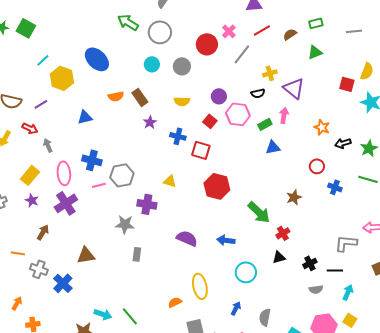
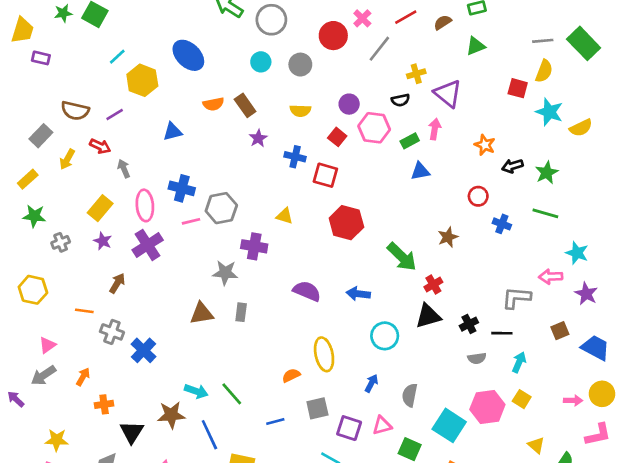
gray line: (354, 31) -> (543, 41), moved
brown triangle: (86, 255) -> (202, 313), moved
black triangle: (279, 257) -> (428, 316), size x1.5

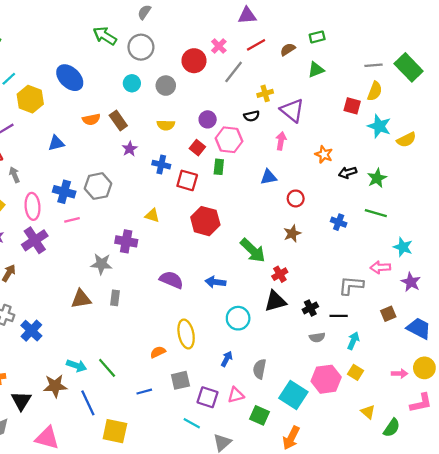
green rectangle: (410, 141) -> (219, 167), moved, turned -56
red circle: (478, 196) -> (296, 198), moved
gray hexagon: (221, 208) -> (98, 186), moved

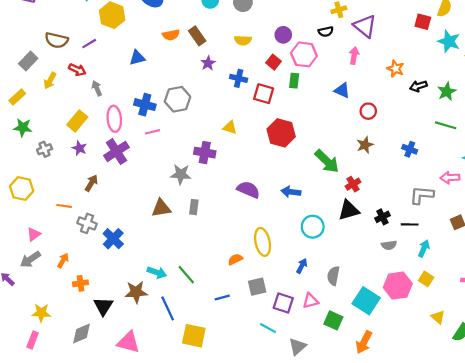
blue triangle: (269, 177) -> (342, 90), turned 35
blue cross: (339, 222) -> (410, 149), moved

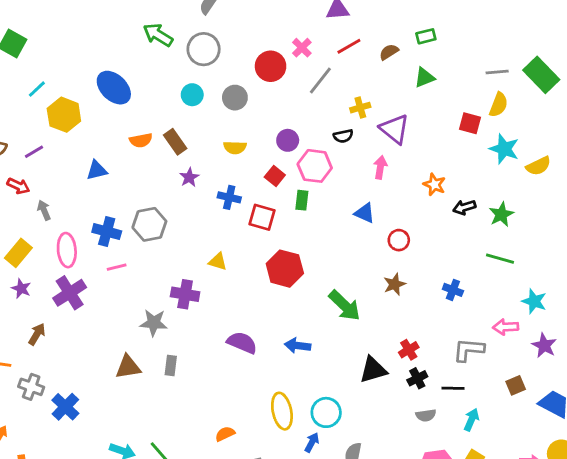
red cross: (353, 184) -> (409, 350), moved
cyan circle: (313, 227) -> (326, 412), moved
yellow ellipse: (263, 242) -> (282, 411), moved

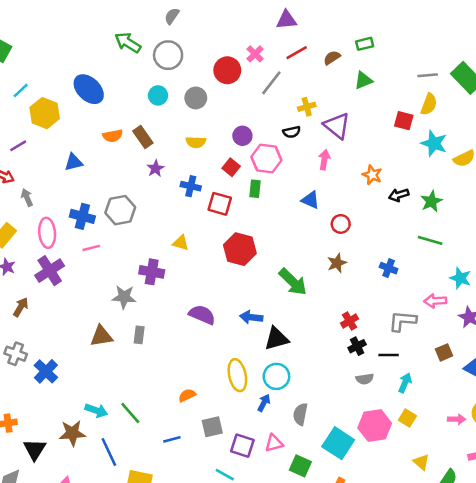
black triangle: (373, 370) -> (276, 339), moved

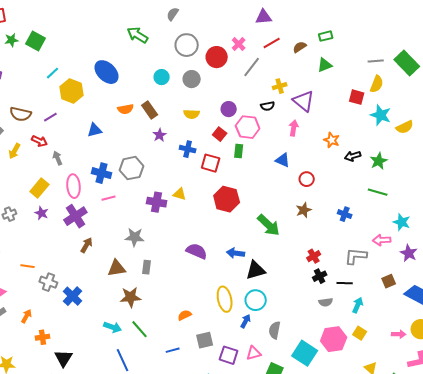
gray circle: (168, 55) -> (187, 45), moved
purple cross: (152, 272) -> (157, 202), moved
brown arrow: (21, 307) -> (86, 245), moved
brown star: (72, 433) -> (131, 297), moved

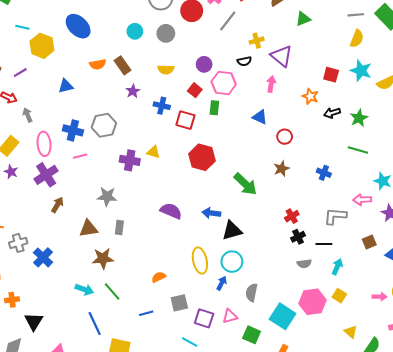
cyan line: (52, 73) -> (22, 27), turned 56
red square: (357, 97) -> (331, 75), moved
gray cross: (48, 282) -> (18, 243), turned -36

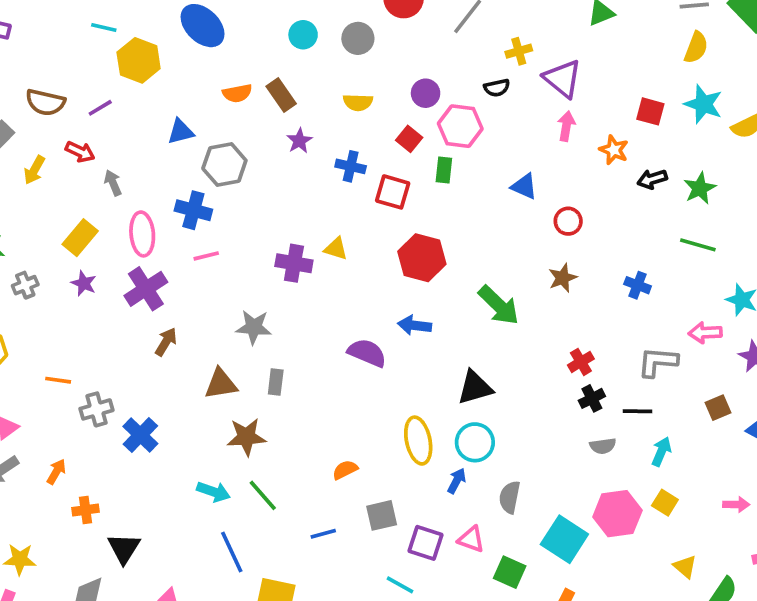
pink arrow: (271, 84) -> (566, 126), moved
gray hexagon: (104, 125) -> (224, 165), moved
blue arrow: (211, 213) -> (415, 325), moved
pink triangle: (230, 316) -> (471, 539), turned 35

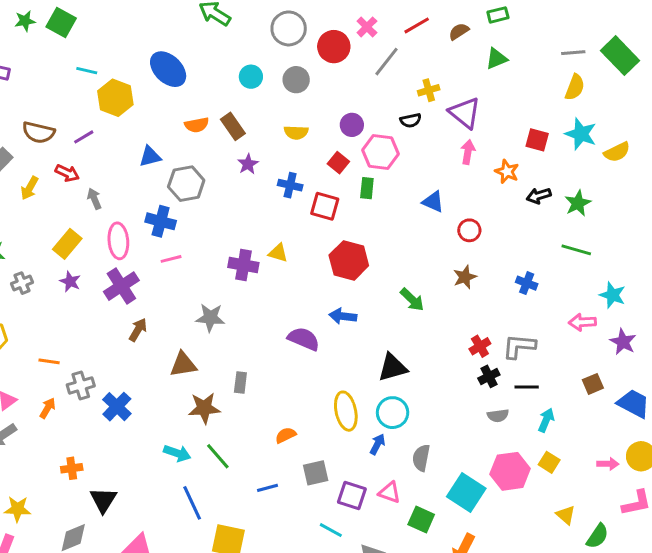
green arrow: (499, 305) -> (412, 300), size x0.7
gray L-shape: (658, 362) -> (519, 346), moved
gray rectangle: (276, 382) -> (240, 382), moved
orange arrow: (56, 472) -> (48, 408), moved

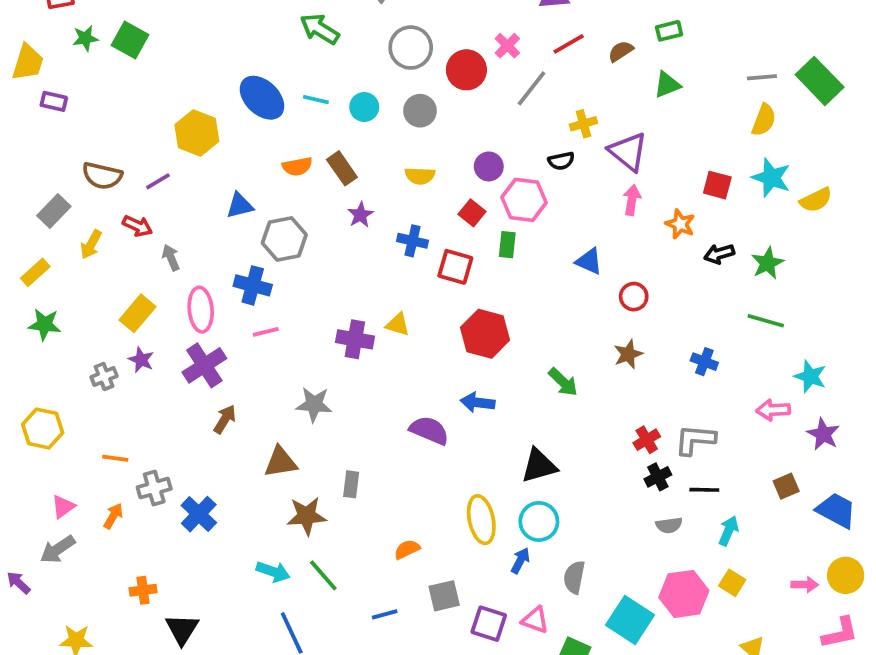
cyan line: (87, 71) -> (316, 100), moved
gray cross: (22, 283) -> (104, 376), moved

